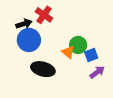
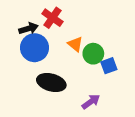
orange triangle: (68, 52) -> (75, 44), moved
purple arrow: (97, 72) -> (91, 102), moved

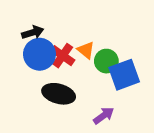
red cross: (53, 18) -> (63, 56), moved
blue square: (109, 66) -> (124, 75), size x1.6

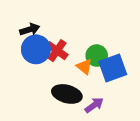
orange triangle: (86, 50) -> (84, 67), moved
black ellipse: (59, 94) -> (67, 94), moved

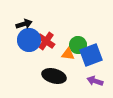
orange triangle: (84, 67) -> (68, 54), turned -32
purple arrow: (94, 105) -> (95, 81), moved, turned -126

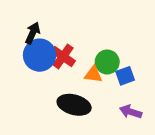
black arrow: (24, 24) -> (33, 33), turned -49
blue square: (91, 55) -> (125, 76), size x0.6

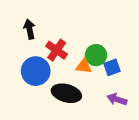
black arrow: (33, 33) -> (29, 29), turned -36
blue circle: (40, 55) -> (36, 71), moved

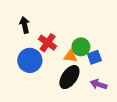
black ellipse: (66, 93) -> (69, 77), moved, turned -70

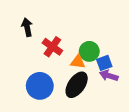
blue circle: (30, 60) -> (40, 86), moved
purple arrow: (99, 84) -> (109, 76), moved

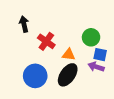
green circle: (89, 51) -> (91, 37), moved
blue square: (104, 63) -> (100, 55), moved, turned 32

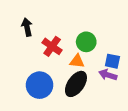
green circle: (91, 37) -> (86, 42), moved

